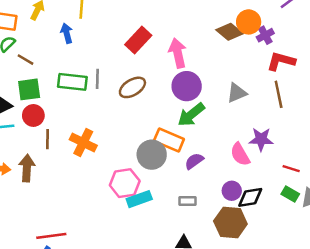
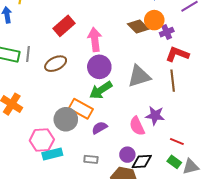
gray triangle: (237, 93) -> (139, 76), size x1.4

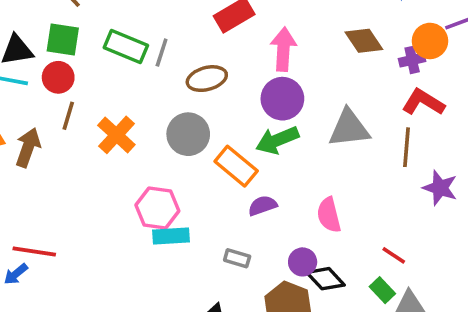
orange circle: (154, 20) -> (430, 41), moved
purple star: (155, 116) -> (440, 188), moved
gray circle: (66, 119) -> (188, 134), moved
black diamond: (142, 161) -> (325, 279), turned 40

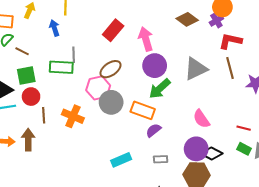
gray line: (162, 53) -> (74, 55), moved
purple semicircle: (262, 206) -> (153, 130), moved
pink hexagon: (157, 208) -> (98, 88), moved
purple circle: (303, 262) -> (196, 149), size x1.5

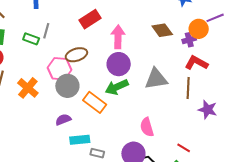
green rectangle: (61, 67) -> (31, 39), size x0.7
purple semicircle: (153, 130) -> (63, 120), moved
cyan rectangle: (121, 160) -> (80, 140), moved

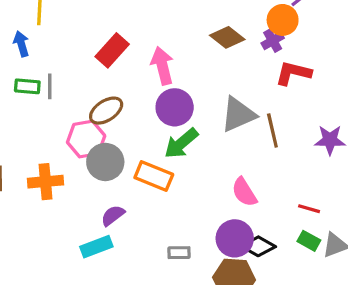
green rectangle: (31, 39) -> (27, 86), moved
orange cross: (28, 88) -> (45, 182), turned -30
brown line: (188, 88) -> (272, 130), moved
cyan rectangle: (80, 140) -> (96, 247), moved

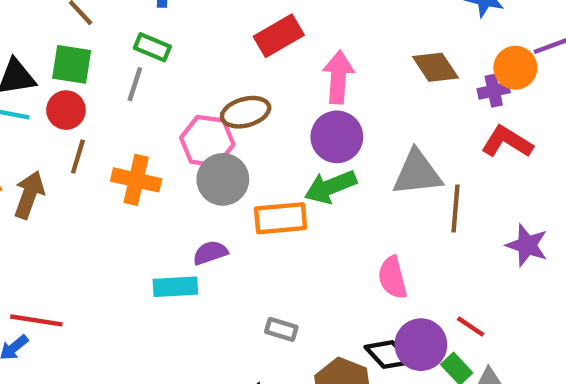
gray line: (50, 86) -> (135, 84), moved
orange rectangle: (154, 176) -> (281, 218), turned -45
purple circle: (235, 238) -> (421, 345), moved

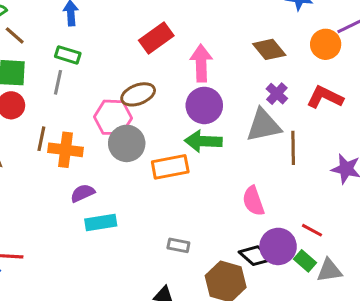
purple cross: (494, 91) -> (277, 94), moved, turned -30
brown line: (78, 157) -> (41, 139), moved
green arrow: (330, 187) -> (203, 141), turned 30
purple semicircle: (210, 253) -> (83, 193), moved

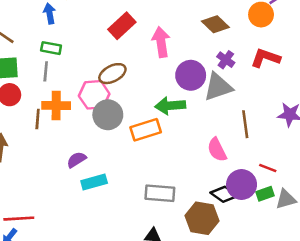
purple circle: (204, 105) -> (191, 75), moved
brown line: (293, 148) -> (245, 124), moved
orange cross: (65, 150) -> (56, 105), moved
gray rectangle: (178, 245) -> (160, 193), size x1.6
green rectangle: (305, 261) -> (265, 194), turned -54

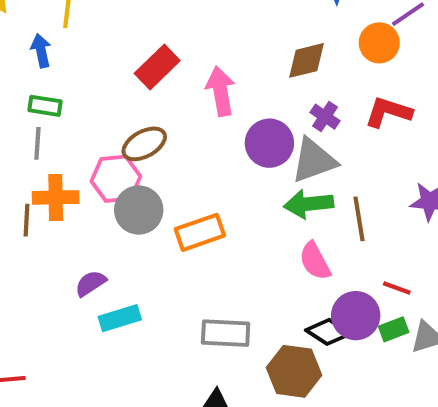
brown diamond: (215, 24) -> (307, 60), turned -56
green arrow: (170, 106) -> (309, 204), moved

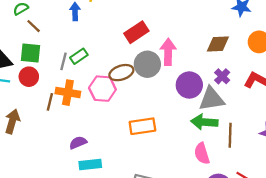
green rectangle: (45, 106) -> (79, 56), moved, turned -54
gray circle: (139, 210) -> (147, 64), moved

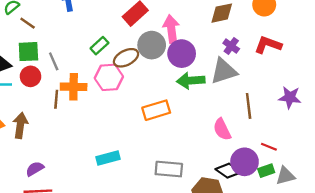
green rectangle: (79, 56) -> (99, 46), moved
gray line: (64, 61) -> (54, 61), moved, turned -30
purple circle: (189, 85) -> (182, 54), moved
green arrow: (204, 122) -> (191, 81), moved
purple semicircle: (78, 143) -> (35, 169), moved

